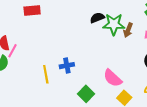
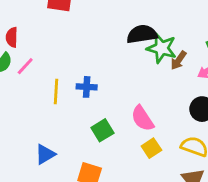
black semicircle: (97, 18) -> (142, 34), size x1.5
pink line: (12, 51) -> (25, 66), moved

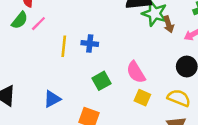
brown arrow: (179, 60) -> (169, 24), turned -56
yellow square: (151, 148) -> (142, 98), turned -35

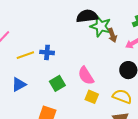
yellow line: (64, 46) -> (25, 55), turned 66
blue triangle: (52, 99) -> (19, 84), moved

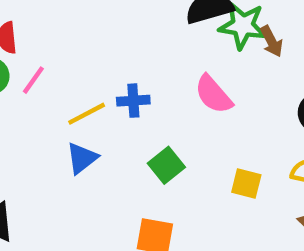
pink semicircle: (86, 76) -> (213, 94), moved
blue triangle: (19, 84) -> (82, 158), moved

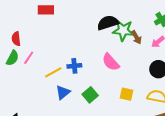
blue triangle: (82, 158) -> (63, 92), moved
yellow square: (246, 183) -> (127, 94), moved

